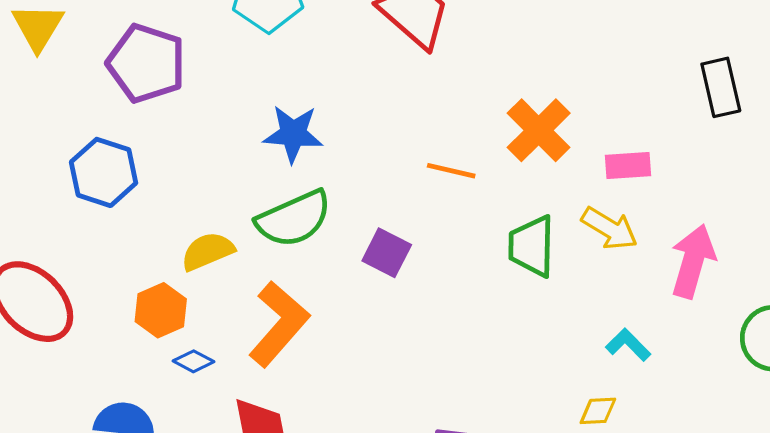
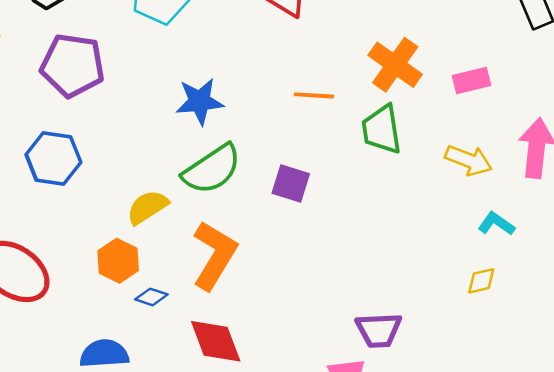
orange line: (451, 171) -> (314, 95), moved
yellow arrow: (609, 228) -> (469, 160), moved
green trapezoid: (532, 246) -> (382, 129), moved

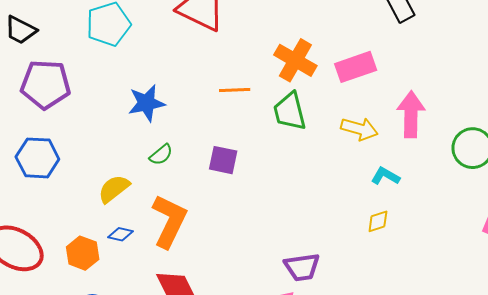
pink rectangle: (471, 80) -> (356, 67), size x1.4
green semicircle: (212, 169) -> (161, 155), size x0.5
orange hexagon: (118, 261) -> (83, 253), moved
blue diamond: (151, 297) -> (121, 234), moved

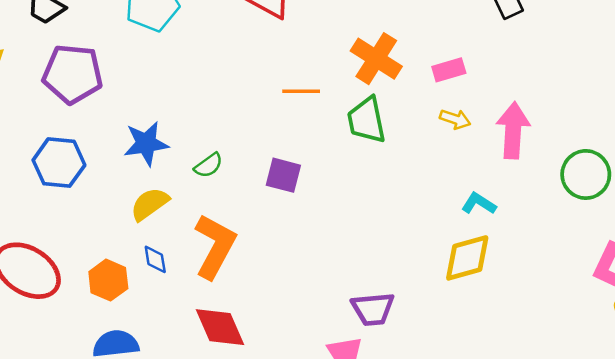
pink rectangle: (356, 67) -> (449, 70), size x0.7
blue star: (147, 103) -> (146, 144), moved
yellow arrow: (359, 129) -> (455, 119), moved, size x0.7
yellow diamond: (378, 221) -> (467, 258), size x1.8
blue diamond: (121, 234) -> (155, 259), turned 65

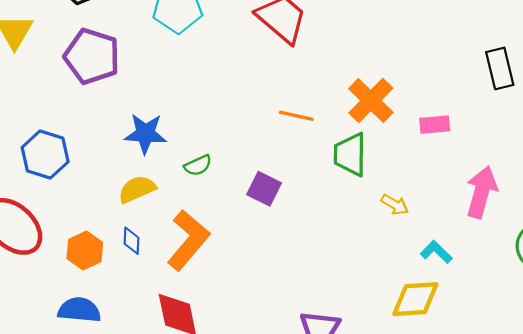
yellow arrow: (455, 119) -> (395, 205), moved
blue hexagon: (59, 163) -> (45, 155), moved

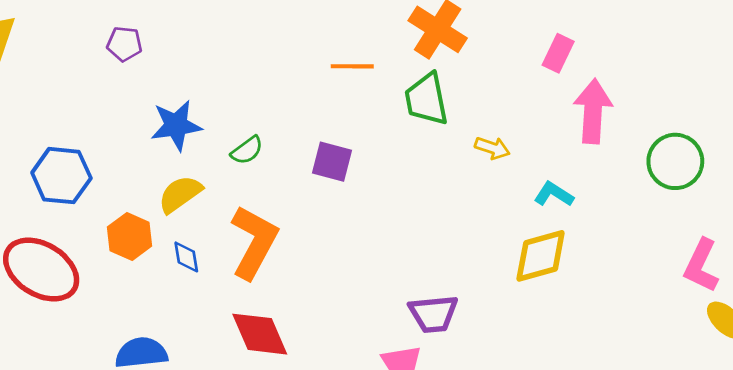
purple pentagon: (92, 56) -> (124, 44), moved, size x0.5
pink rectangle: (435, 125) -> (558, 53), moved, turned -48
orange hexagon: (85, 250) -> (130, 237), moved

